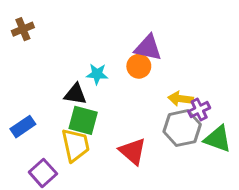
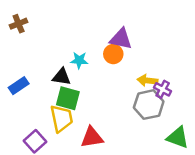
purple cross: (199, 110) -> (163, 89), turned -36
blue rectangle: (23, 127) -> (19, 86), moved
green triangle: (218, 139) -> (178, 137), moved
red triangle: (133, 151) -> (92, 137), moved, turned -50

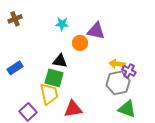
orange circle: (113, 54) -> (80, 43), moved
cyan star: (79, 60) -> (62, 24), moved
black triangle: (61, 77) -> (60, 61), moved
green triangle: (178, 137) -> (127, 109), moved

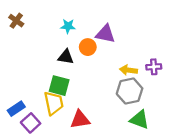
brown cross: (15, 19) -> (16, 21), turned -32
black triangle: (60, 61) -> (66, 57), moved
blue rectangle: (15, 68) -> (16, 109), moved
purple cross: (129, 71) -> (154, 67), moved, turned -32

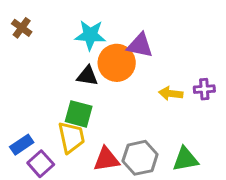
cyan star: (68, 26) -> (90, 35), size x1.5
orange circle: (88, 47) -> (117, 63), size x1.6
gray hexagon: (130, 91) -> (140, 158), moved
green triangle: (139, 120) -> (185, 159), turned -30

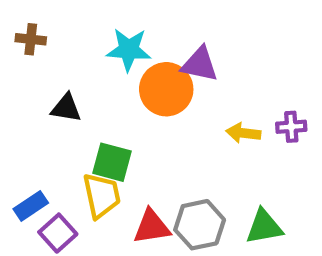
brown cross: (22, 28) -> (31, 39), turned -30
black triangle: (87, 76) -> (66, 108), moved

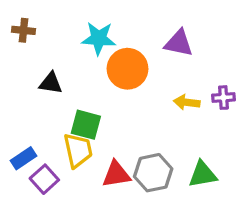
purple triangle: (200, 64) -> (179, 43), moved

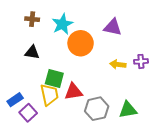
brown cross: (24, 30) -> (32, 19), moved
cyan star: (99, 38) -> (62, 24), turned -30
red triangle: (116, 174) -> (73, 92), moved

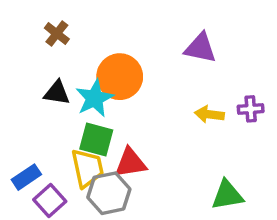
brown cross: (32, 19) -> (57, 34), turned 32
cyan star: (62, 24) -> (95, 98), moved
orange circle: (81, 43) -> (120, 77), moved
gray hexagon: (97, 109) -> (109, 193), moved

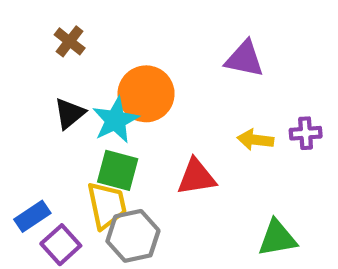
black triangle: (57, 93) -> (70, 114), turned -48
red triangle: (130, 163) -> (196, 177), moved

